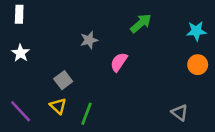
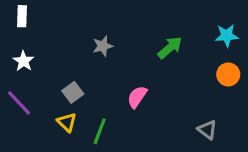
green arrow: (141, 23) -> (170, 48), moved
pink semicircle: (119, 62) -> (137, 97), moved
purple line: (21, 111) -> (19, 103), moved

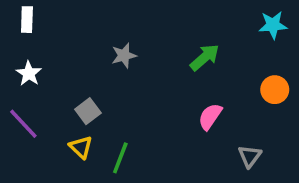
cyan star: (227, 36) -> (273, 25), moved
pink semicircle: (137, 97) -> (210, 117), moved
gray triangle: (207, 130) -> (250, 156), turned 30

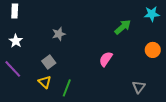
gray star: (124, 56) -> (59, 34), moved
green arrow: (205, 57) -> (123, 27), moved
pink semicircle: (210, 117) -> (106, 59), moved

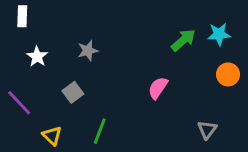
cyan star: (152, 14) -> (219, 34), moved
white star: (16, 41) -> (37, 57), moved
yellow triangle: (45, 82) -> (52, 136), moved

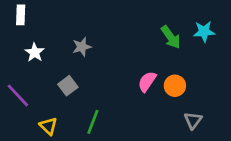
green arrow: (183, 40) -> (171, 37), turned 95
orange circle: (228, 74) -> (175, 86), moved

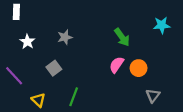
green arrow: (171, 37) -> (122, 37), moved

